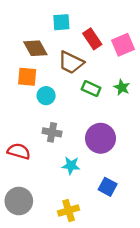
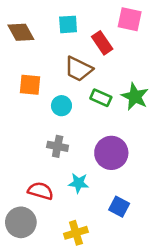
pink square: (123, 45) -> (130, 19), moved, turned 35
brown diamond: (35, 48) -> (21, 32), moved
green star: (122, 87) -> (135, 97), size x1.5
cyan circle: (46, 96) -> (61, 106), moved
red semicircle: (19, 151) -> (41, 191), moved

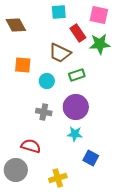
cyan square: (68, 24) -> (59, 12), moved
green star: (135, 97) -> (100, 44), moved, turned -30
green rectangle: (101, 98) -> (77, 75), turned -42
purple circle: (111, 153) -> (76, 107), moved
cyan star: (79, 183) -> (75, 134), moved

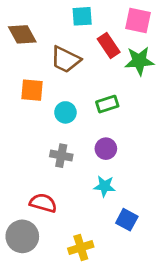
brown trapezoid: (60, 53) -> (65, 59), moved
purple circle: (76, 107) -> (106, 149), size x0.6

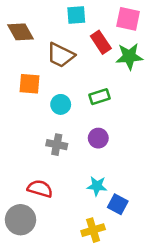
cyan star: (104, 186) -> (97, 186), moved
yellow cross: (81, 248) -> (93, 230), moved

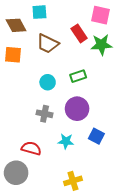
cyan square: (76, 15) -> (39, 12), moved
orange square: (30, 84) -> (13, 55), moved
purple circle: (98, 138) -> (77, 109), size x1.5
cyan star: (97, 186) -> (66, 141), moved
blue square: (118, 204) -> (96, 136), moved

